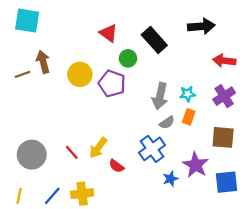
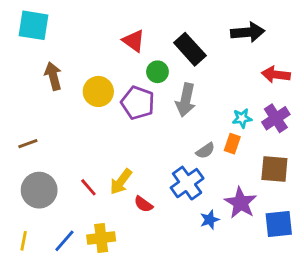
brown line: (23, 74) -> (28, 144), moved
cyan star: (188, 94) -> (242, 118), moved
gray arrow: (160, 96) -> (186, 100), moved

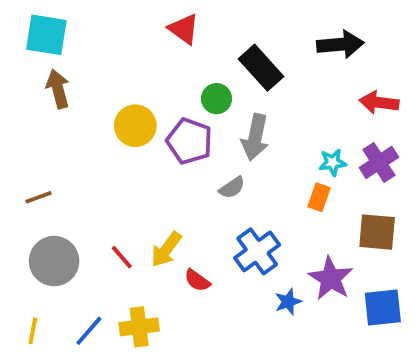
red triangle: (134, 41) -> (184, 29), moved
brown arrow: (53, 76) -> (58, 89), moved
gray semicircle: (205, 151) -> (232, 188), moved

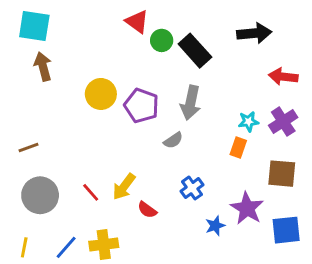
green circle: (217, 99) -> (162, 40), moved
blue cross: (257, 251) -> (192, 188), size x0.7

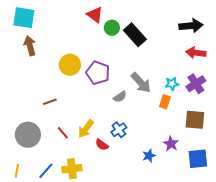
black arrow: (254, 33) -> (191, 26), moved
gray arrow: (191, 103) -> (141, 83), moved, turned -55
brown line: (28, 148) -> (50, 102), moved
blue cross: (192, 188) -> (119, 130), moved
purple star: (247, 208) -> (171, 144), size x0.7

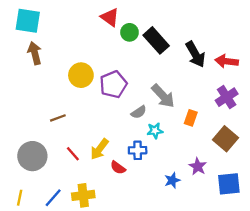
black arrow: (191, 26) -> (195, 54), moved, turned 65
purple pentagon: (98, 73) -> (113, 84), turned 30
cyan star: (172, 84) -> (155, 131), moved
brown square: (195, 120) -> (225, 139), turned 35
blue cross: (119, 130) -> (138, 150), turned 35

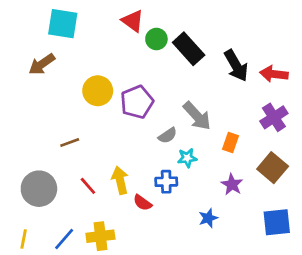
cyan square: (28, 21) -> (63, 24), moved
brown arrow: (35, 53) -> (42, 64), turned -110
yellow arrow: (99, 149) -> (120, 180), turned 130
purple star: (198, 166) -> (232, 184), moved

